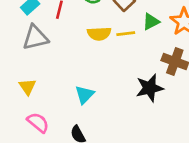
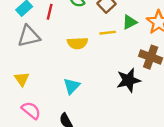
yellow semicircle: (99, 34) -> (77, 43), moved

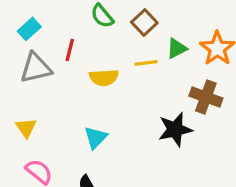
red line: (50, 12) -> (70, 50), moved

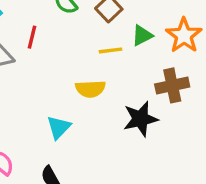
yellow semicircle: (104, 78) -> (90, 89), moved
brown cross: (206, 97) -> (172, 85), turned -32

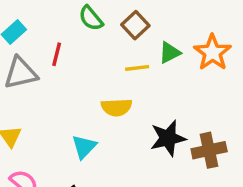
brown cross: (172, 85) -> (209, 150), moved

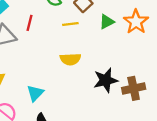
yellow line: (137, 68) -> (70, 24), moved
cyan triangle: (84, 147) -> (35, 93), moved

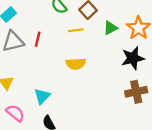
red line: (29, 23) -> (38, 39), moved
black star: (106, 80) -> (133, 58), moved

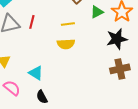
yellow line: (76, 30) -> (68, 24), moved
cyan triangle: (42, 96) -> (36, 73), turned -42

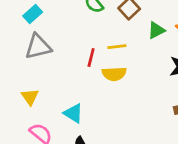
red line: (32, 22) -> (91, 57), moved

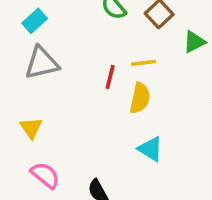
yellow semicircle: (114, 74) -> (140, 98), turned -75
cyan triangle: (73, 113) -> (150, 149), moved

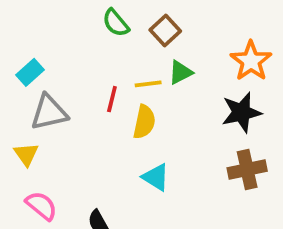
cyan rectangle: (35, 21) -> (30, 72), moved
green triangle: (194, 42) -> (180, 72), moved
gray triangle: (42, 63) -> (49, 112), moved

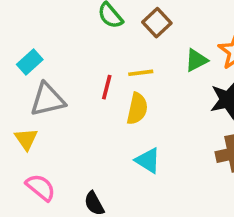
green triangle: (180, 72) -> (196, 60), moved

